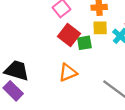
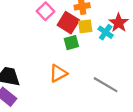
red square: (69, 35) -> (68, 23), moved

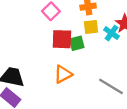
red square: (68, 23) -> (62, 39), moved, turned -30

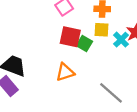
green square: (77, 43) -> (84, 44), turned 35

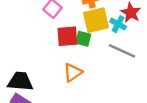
yellow square: (102, 30) -> (96, 20), size x1.6
gray line: (111, 93) -> (122, 51), moved

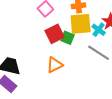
red square: (67, 36) -> (55, 34), turned -30

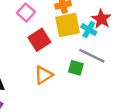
green square: (68, 38) -> (76, 68), moved

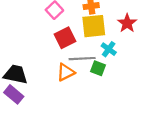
cyan cross: (89, 30) -> (109, 49), moved
gray line: (92, 56) -> (82, 59), moved, turned -35

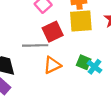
cyan cross: (109, 49) -> (95, 67), moved
gray line: (82, 59) -> (35, 45), moved

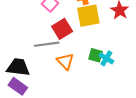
orange triangle: (52, 65) -> (65, 61), turned -42

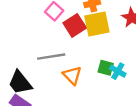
red square: (62, 29) -> (75, 25), moved
black trapezoid: (18, 67) -> (20, 83), turned -135

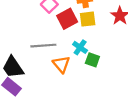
yellow square: (97, 24) -> (88, 19), size x0.7
cyan cross: (118, 71) -> (80, 47), moved

